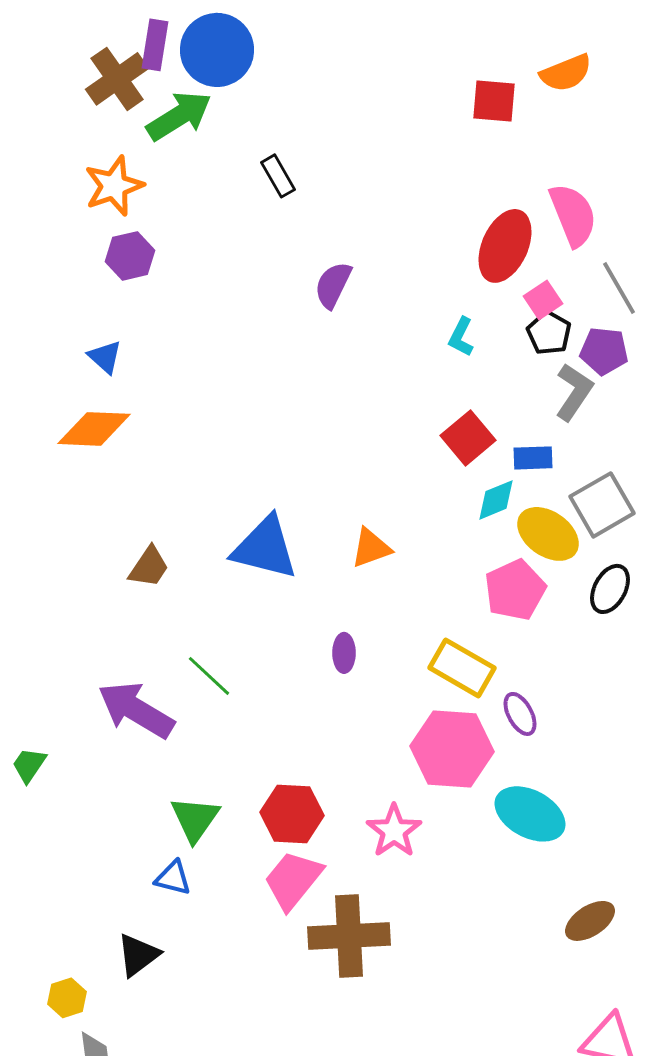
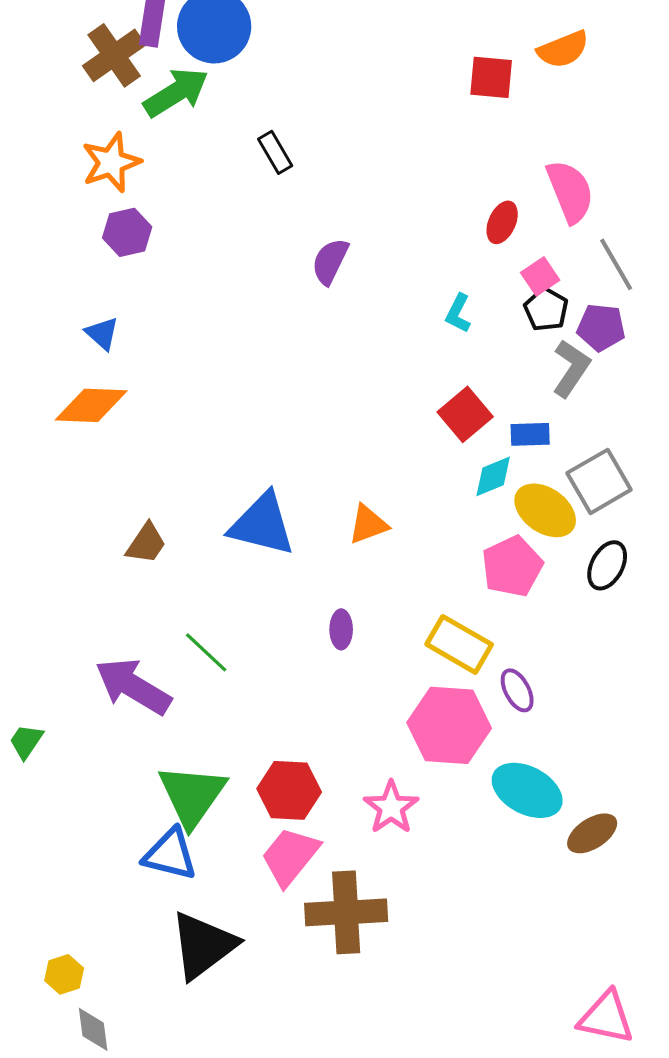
red ellipse: (505, 246) -> (502, 222), size x0.6
green triangle: (195, 819) -> (192, 795), size x1.4
blue triangle: (173, 878) -> (170, 854), size x1.5
brown ellipse: (590, 921) -> (592, 833), moved
black triangle: (138, 955) -> (203, 945), moved, size x1.6

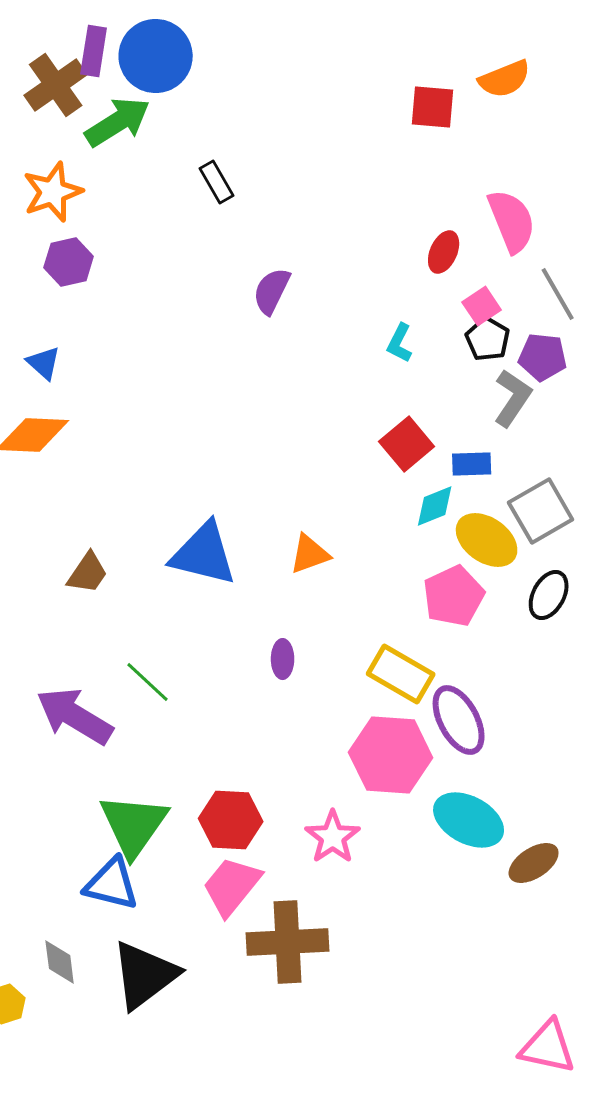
purple ellipse: (517, 690) -> (459, 720), size x1.6
gray diamond: (93, 1029) -> (60, 962), moved

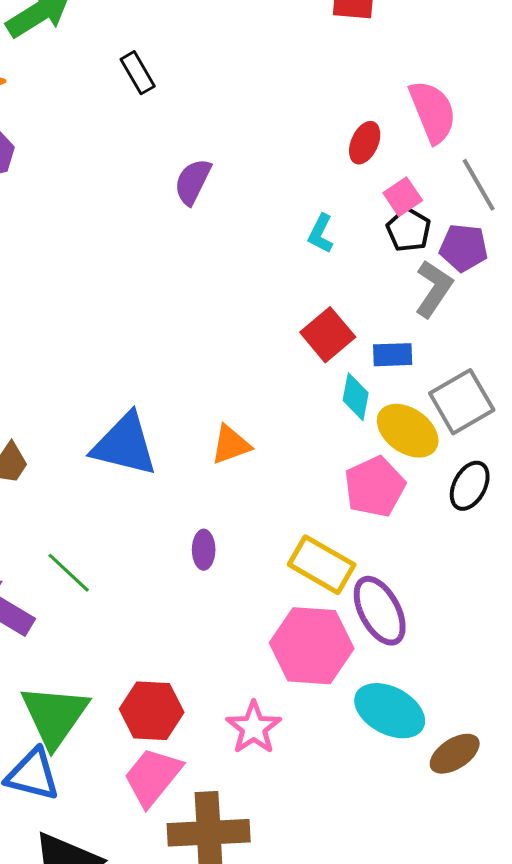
cyan diamond: (435, 506) -> (356, 397), turned -57

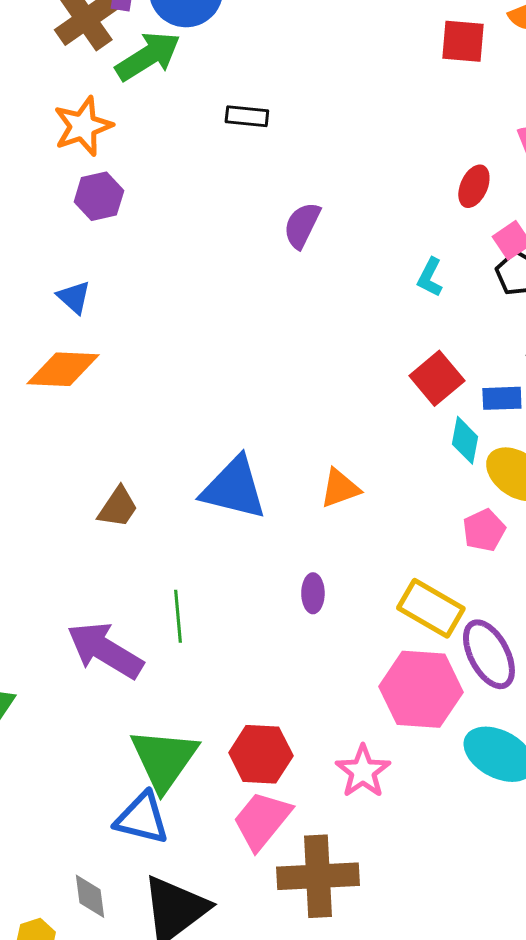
black rectangle: (138, 73) -> (247, 116), turned -54
pink pentagon: (375, 487) -> (484, 530), size x0.7
green line: (69, 573) -> (178, 616), turned 42

